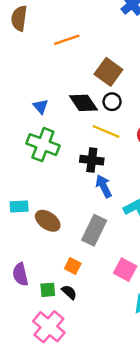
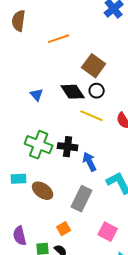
green cross: (43, 145) -> (39, 145), moved
black cross: (92, 160) -> (68, 147), moved
orange square: (73, 266) -> (64, 229), turned 32

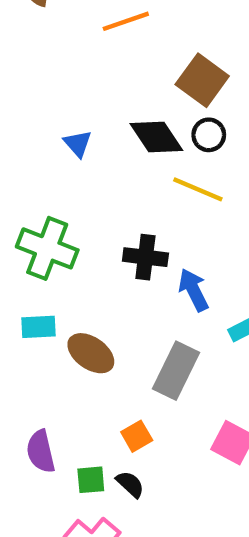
green cross: (39, 145) -> (47, 248), moved

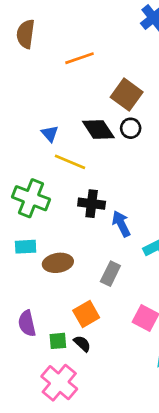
yellow line: (198, 189) -> (70, 162), moved
brown ellipse: (91, 353) -> (58, 263), turned -44
gray rectangle: (176, 371) -> (110, 274), size x0.7
orange square: (137, 436) -> (86, 314), size x1.4

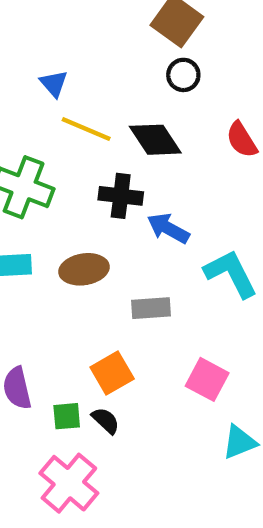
black diamond: (98, 130) -> (155, 140), moved
blue arrow: (121, 224) -> (168, 228), turned -35
brown ellipse: (58, 263) -> (84, 269), moved
gray rectangle: (110, 274) -> (151, 308), turned 60

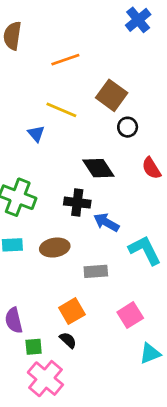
black circle: (183, 75) -> (128, 127), moved
yellow line: (86, 129) -> (61, 110), moved
pink square: (207, 379) -> (130, 315), turned 30
green square: (67, 416) -> (34, 347), moved

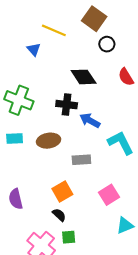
green square: (34, 347) -> (69, 237), moved

